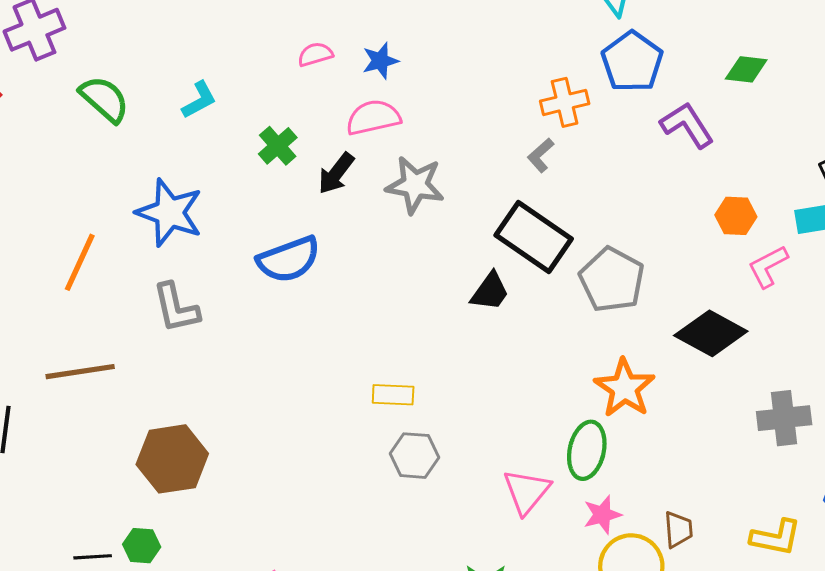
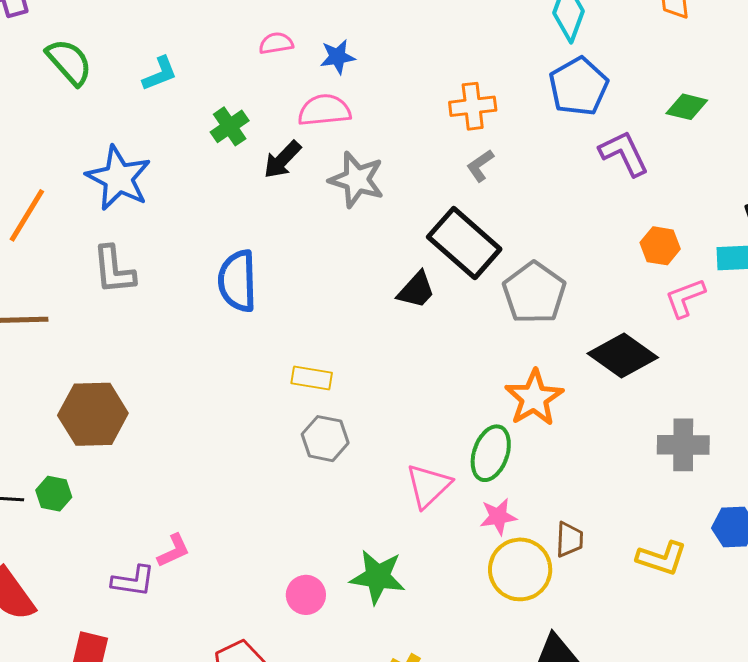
orange cross: (565, 102) -> (473, 106), moved
blue semicircle: (289, 259) -> (237, 281), moved, turned 102

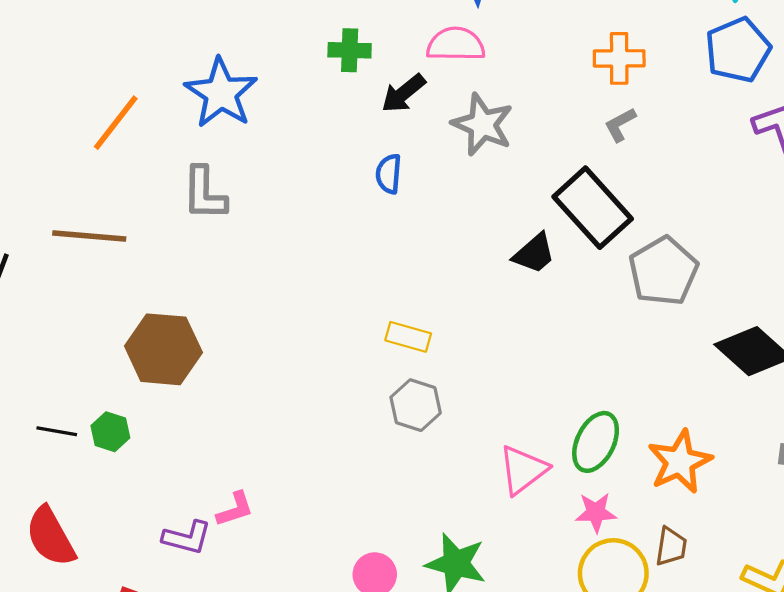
green cross: (230, 126) -> (350, 50), turned 30
blue semicircle: (237, 281) -> (389, 174), moved, size x0.6
orange star: (534, 398) -> (680, 462), moved

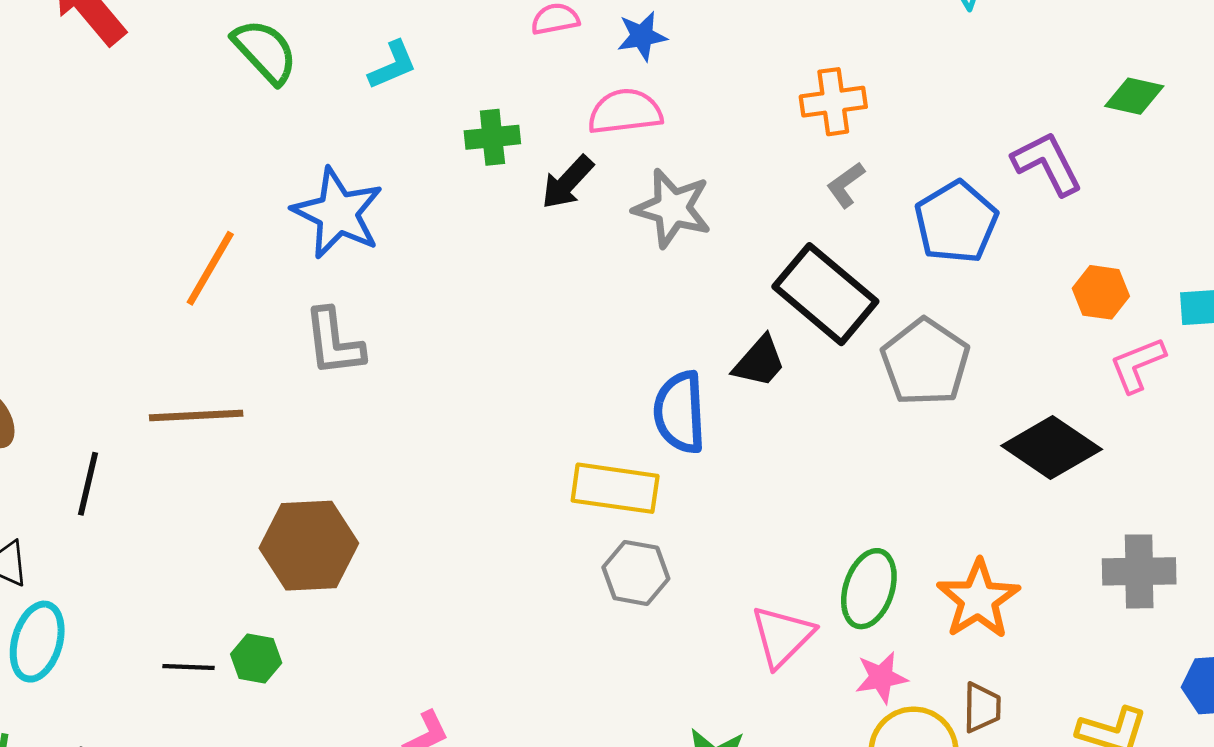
blue pentagon: (738, 50) -> (956, 222), moved
blue semicircle: (389, 174) -> (680, 412), moved, size x1.6
yellow rectangle: (408, 337) -> (615, 488), size x1.5

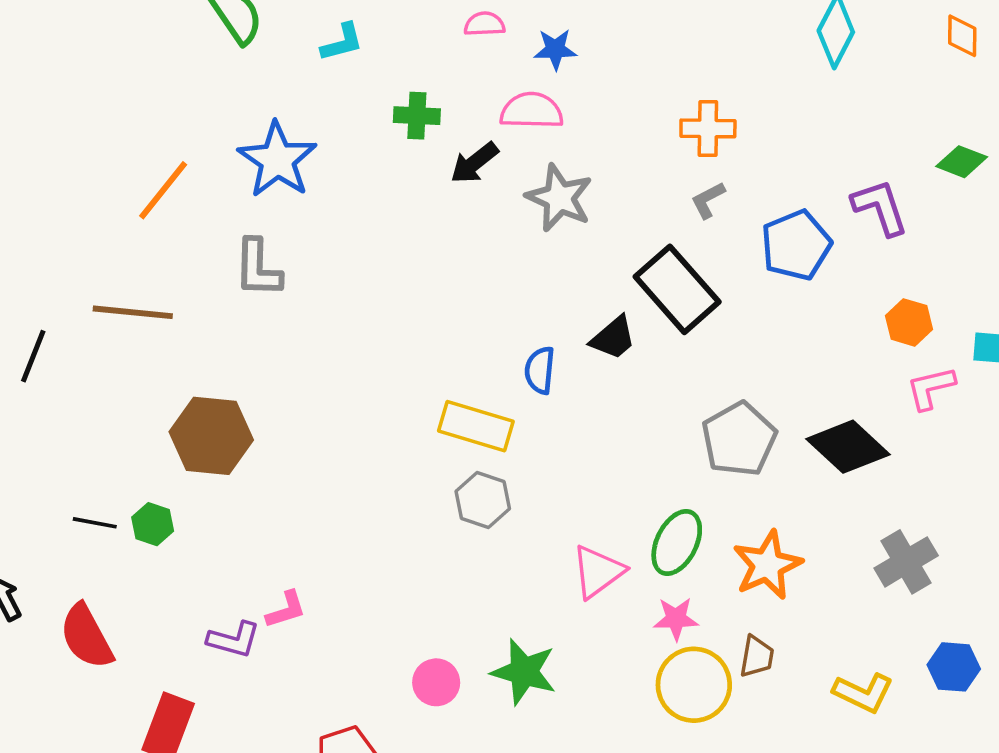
gray pentagon: (925, 362) -> (739, 439), moved
blue semicircle: (680, 412) -> (540, 370), size x0.7
gray cross: (1139, 571) -> (906, 562), turned -38

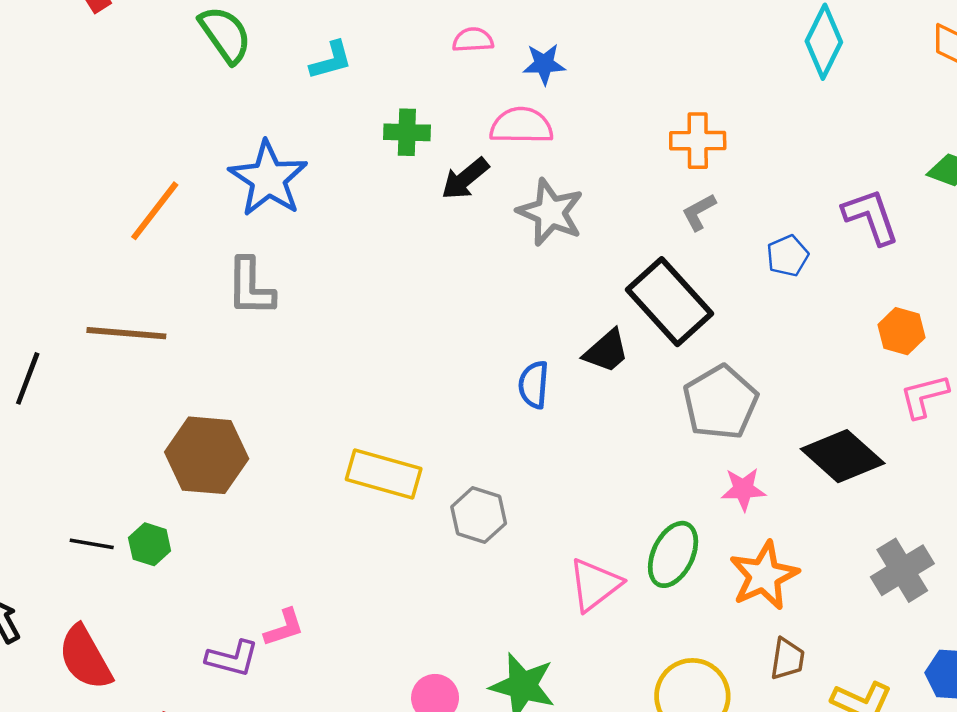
blue pentagon: (796, 245) -> (788, 256), size x0.6
yellow rectangle: (476, 426) -> (384, 474), moved
gray pentagon: (739, 439) -> (720, 402), moved
pink star: (676, 619) -> (743, 489), moved
brown trapezoid: (757, 657) -> (787, 659), moved

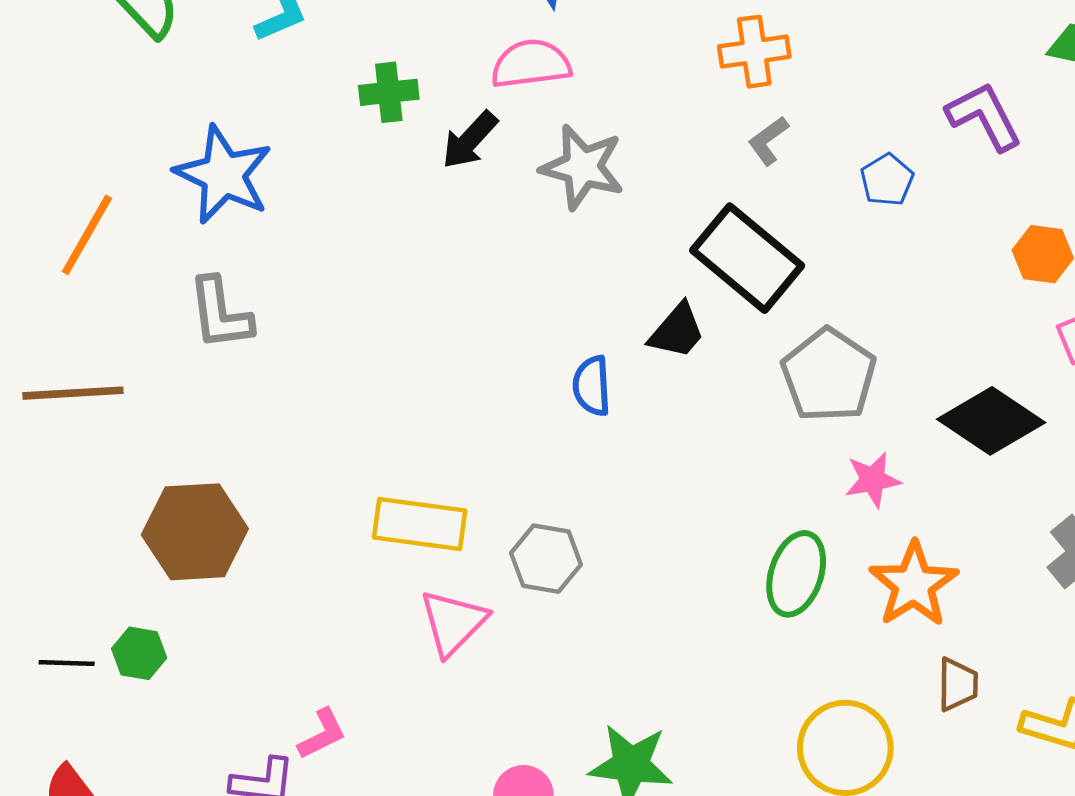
pink triangle: (595, 585) -> (453, 622), moved

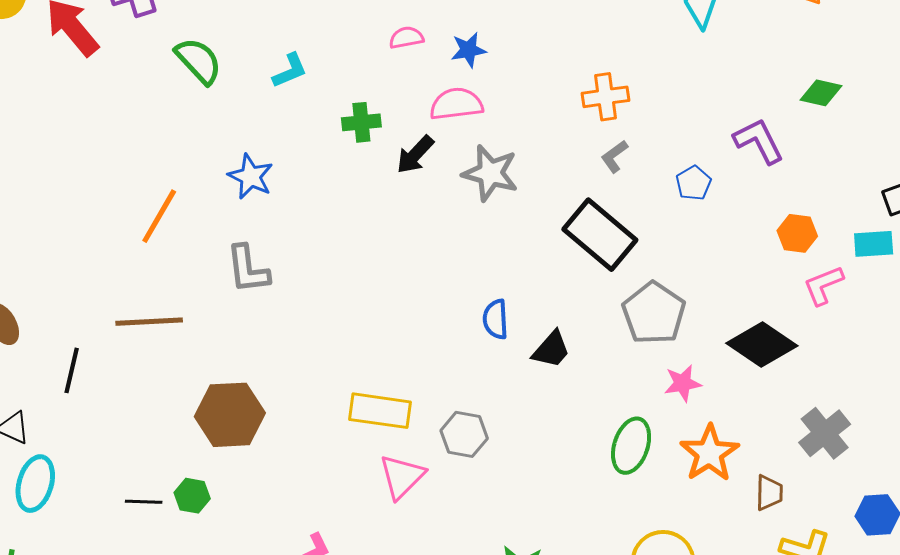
blue star: (223, 175) -> (251, 177), size x0.7
black trapezoid: (677, 331) -> (551, 349), moved
brown trapezoid: (958, 684) -> (769, 493), moved

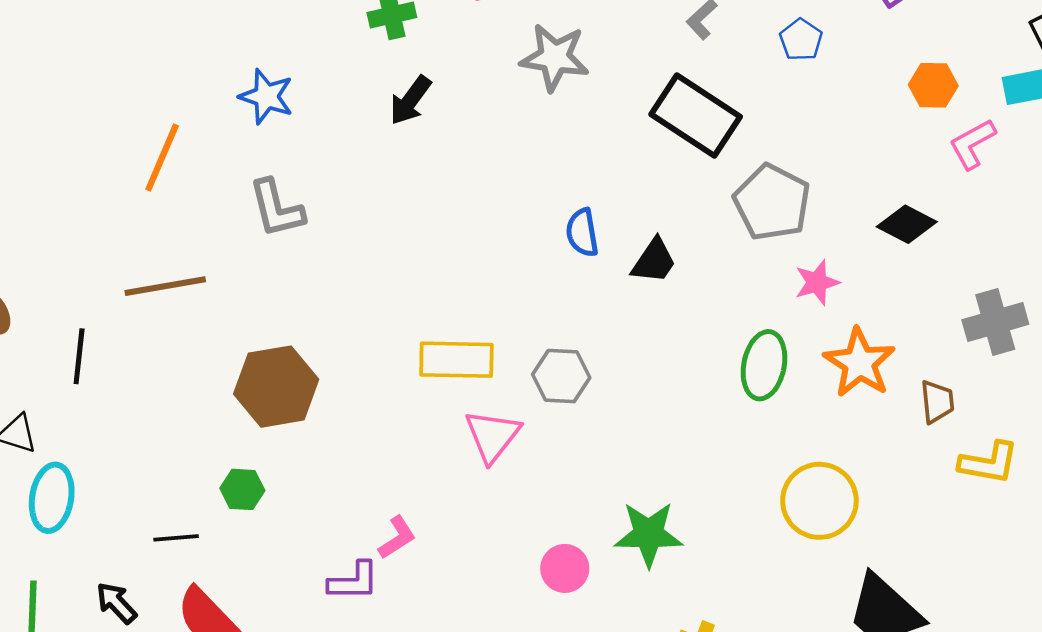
black arrow: (415, 155) -> (410, 100), moved
black diamond: (762, 344) -> (907, 224), size x0.7
gray cross: (825, 433) -> (995, 322), turned 30
black line: (144, 502) -> (176, 538), moved

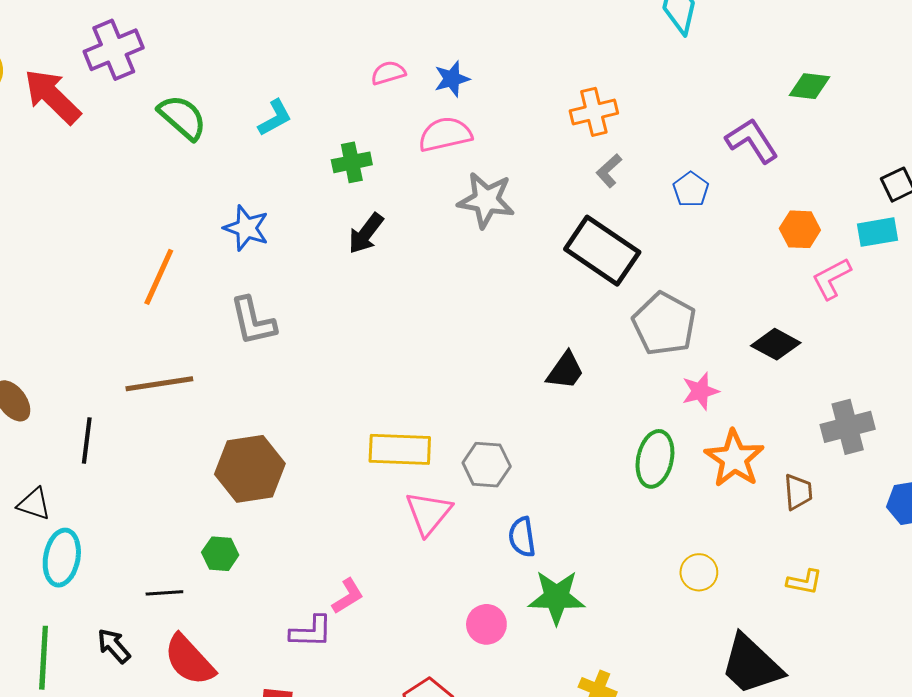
blue semicircle: (582, 233) -> (522, 537), moved
yellow L-shape: (989, 463) -> (804, 582), moved, size x0.7
yellow circle: (819, 501) -> (699, 572), size x0.6

